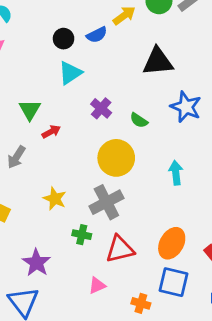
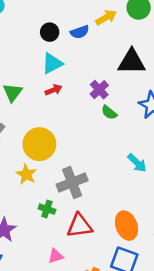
purple cross: (101, 108) -> (99, 90), moved
red arrow: (51, 132) -> (54, 90), moved
yellow circle: (116, 158) -> (39, 144), moved
cyan arrow: (176, 173) -> (137, 163), turned 135
orange ellipse: (172, 243) -> (126, 226), turned -56

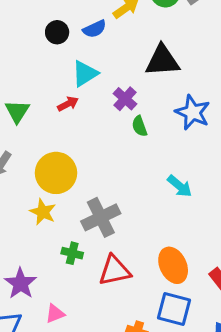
cyan triangle: (52, 63) -> (85, 74), moved
green semicircle: (109, 112) -> (140, 126), turned 35
pink triangle: (56, 256) -> (55, 314), moved

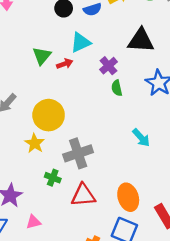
green triangle: (17, 111) -> (42, 56), moved

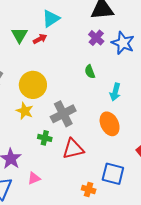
purple cross: (108, 66) -> (96, 38), moved
green semicircle: (117, 88) -> (90, 72), moved
cyan arrow: (141, 138) -> (115, 92), turned 66
orange ellipse: (128, 197) -> (110, 124), moved

